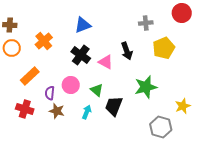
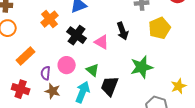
orange cross: (44, 41) -> (50, 19), moved
cyan arrow: (87, 112) -> (83, 92), size x1.5

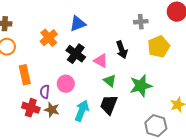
orange rectangle: (26, 56) -> (25, 75), turned -60
green triangle: (93, 70) -> (110, 81), moved
red cross: (21, 89) -> (31, 108), moved

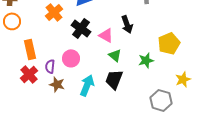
yellow pentagon: (159, 47) -> (169, 43), moved
green star: (141, 86) -> (146, 60), size x0.7
red cross: (31, 108) -> (29, 74), moved, turned 30

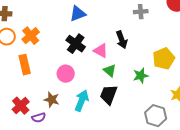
orange cross: (54, 12) -> (31, 36), moved
purple semicircle: (50, 66) -> (39, 118), moved, turned -112
red cross: (29, 74) -> (21, 106), moved

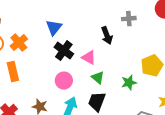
blue triangle: (78, 14) -> (54, 28), moved, turned -30
black arrow: (122, 40) -> (107, 36), moved
pink circle: (66, 74) -> (64, 81), moved

